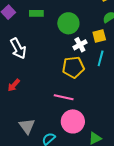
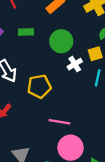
yellow pentagon: (73, 67) -> (39, 86), moved

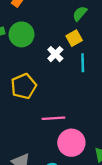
green circle: (61, 41) -> (21, 34), moved

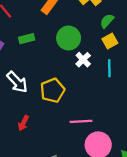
green circle: (21, 34) -> (69, 38), moved
yellow square: (74, 38) -> (110, 41), moved

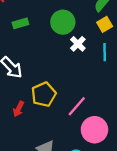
yellow pentagon: (53, 90) -> (44, 94), moved
pink line: (81, 121) -> (77, 106), turned -45

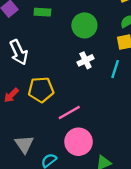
white cross: (78, 44) -> (86, 60), moved

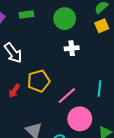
white cross: (86, 60) -> (72, 48), turned 32
cyan line: (115, 69) -> (99, 89), moved

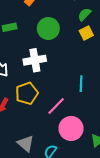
white cross: (72, 48) -> (35, 60), moved, size x1.5
cyan line: (99, 89) -> (81, 84), moved

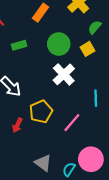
yellow square: (86, 33) -> (88, 49), moved
white cross: (35, 60) -> (64, 74), moved, turned -30
pink circle: (71, 128) -> (91, 159), moved

